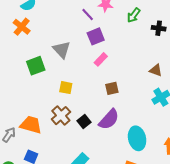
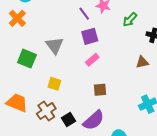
green square: (36, 66) -> (27, 59), turned 36
brown triangle: (156, 70) -> (142, 62), moved, turned -40
orange trapezoid: (31, 125) -> (17, 103), moved

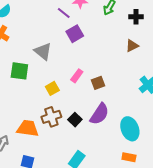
pink rectangle: (92, 60) -> (77, 76), moved
yellow square: (54, 84) -> (52, 88), turned -32
orange trapezoid: (17, 103) -> (28, 128), moved
brown cross: (46, 111) -> (51, 117), turned 30

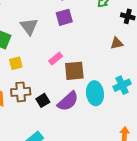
brown square: (98, 83) -> (74, 71), size x1.5
yellow square: (52, 88) -> (16, 63), moved
cyan ellipse: (130, 129) -> (95, 93), moved

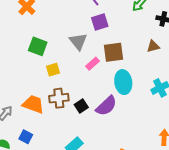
gray triangle: (29, 26) -> (78, 42), moved
brown square: (74, 71) -> (114, 52), moved
cyan ellipse: (95, 93) -> (123, 82), moved

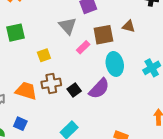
green square: (38, 46) -> (15, 33), moved, turned -30
brown triangle: (153, 46) -> (129, 26), moved, turned 32

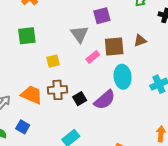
brown triangle: (129, 26) -> (140, 41), turned -40

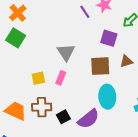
purple square: (102, 16) -> (109, 38), moved, turned 30
green square: (27, 36) -> (16, 38), moved, turned 36
pink rectangle: (93, 57) -> (61, 78), moved, turned -32

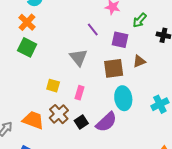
purple line: (85, 12) -> (93, 30), moved
yellow square: (38, 78) -> (53, 86), turned 32
pink rectangle: (61, 78) -> (80, 93), moved
brown cross: (42, 107) -> (59, 114), turned -36

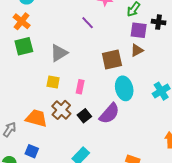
purple square: (120, 40) -> (139, 30), moved
green square: (27, 47) -> (24, 46), turned -36
gray triangle: (78, 57) -> (59, 53), moved, turned 42

